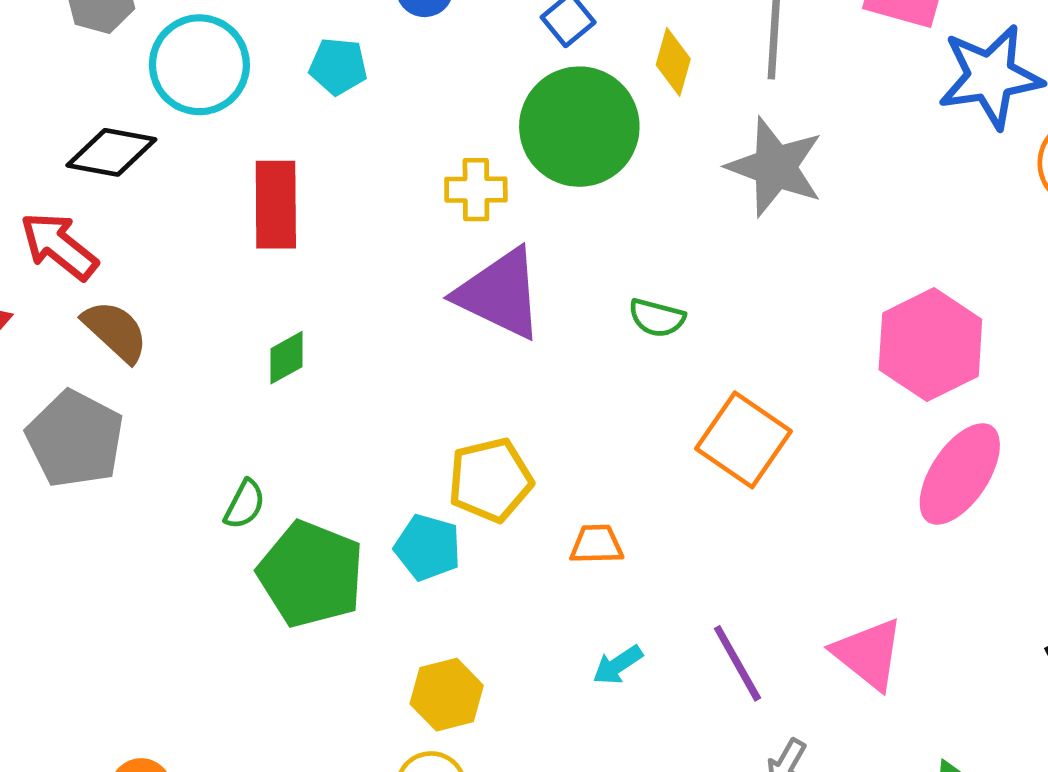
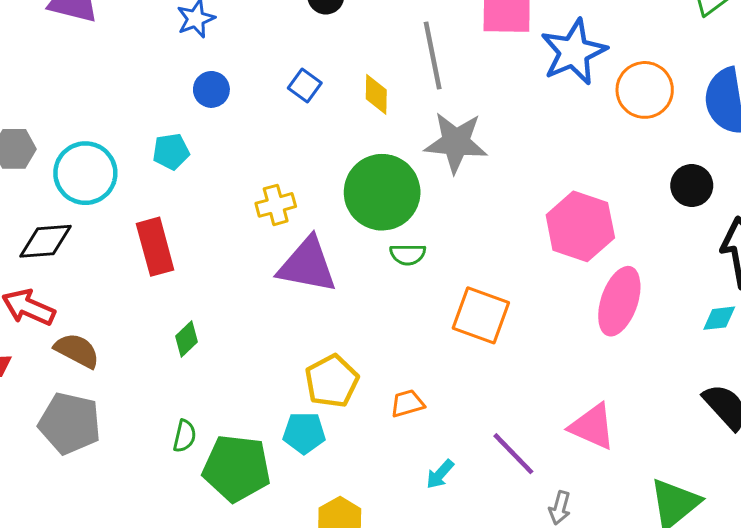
green circle: (579, 127) -> (382, 192), moved

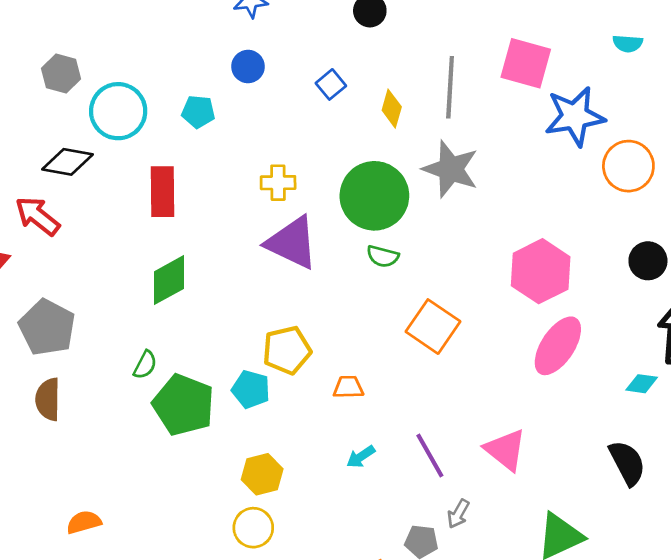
green diamond: (187, 339) -> (169, 280), size x1.6
brown semicircle: (77, 351) -> (48, 399), moved, turned -132

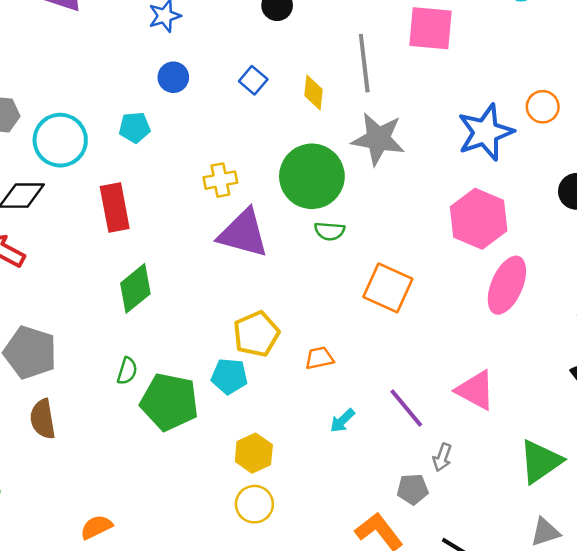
blue star: (575, 116) -> (485, 132), moved
orange circle: (628, 166) -> (543, 107), size x0.7

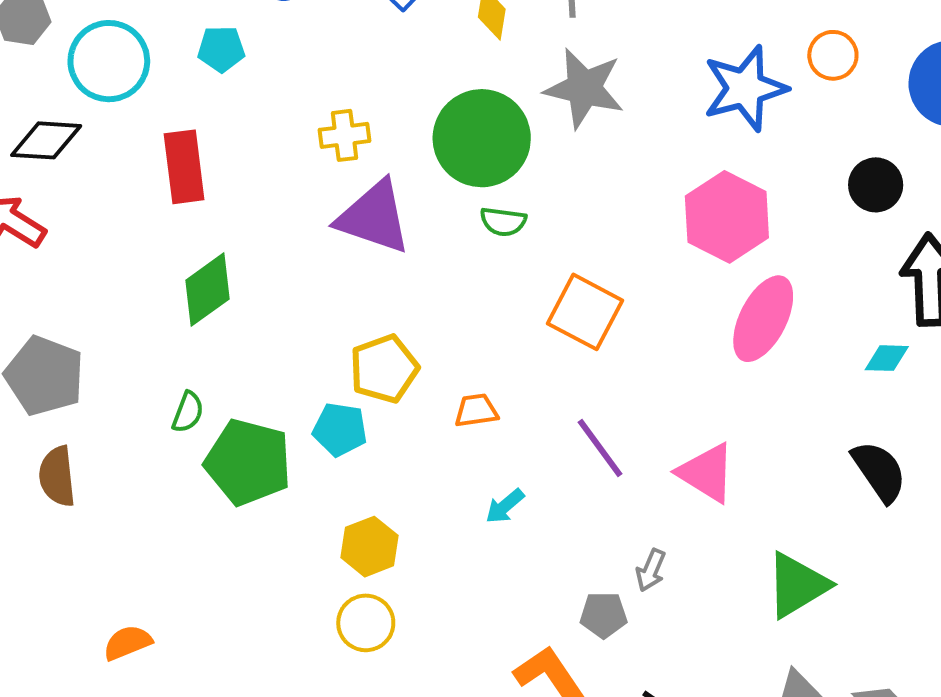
purple line: (406, 408) -> (600, 448), moved

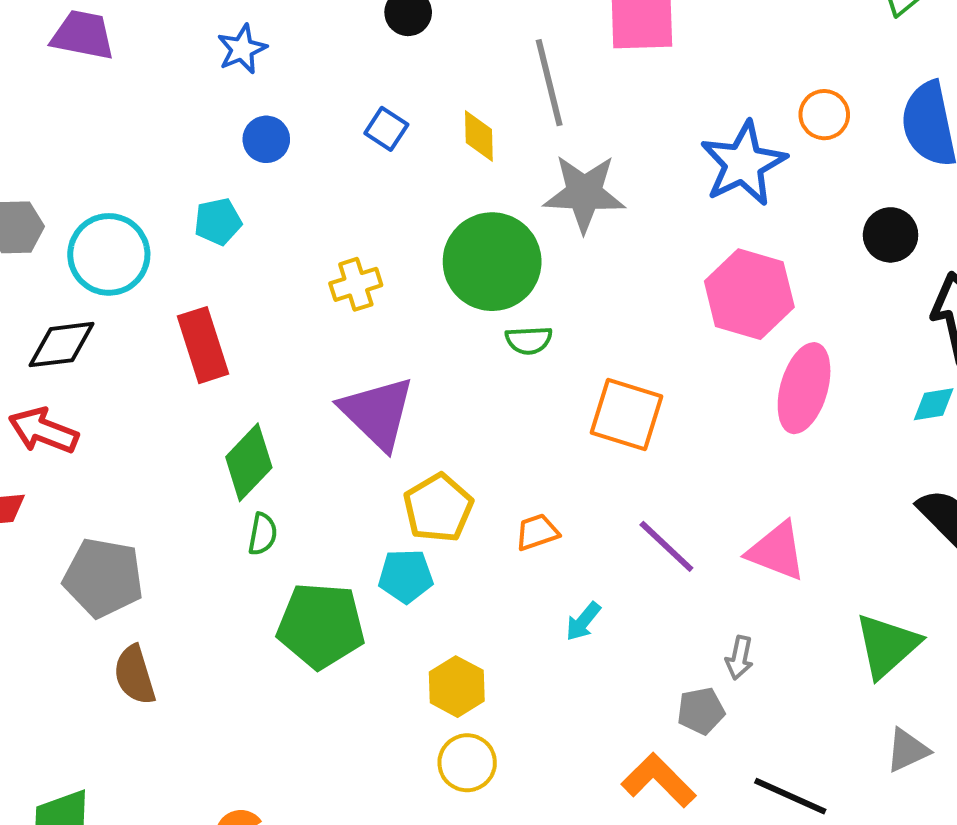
purple triangle: (374, 217) -> (377, 413), moved, turned 36
green semicircle: (188, 412) -> (263, 534), moved

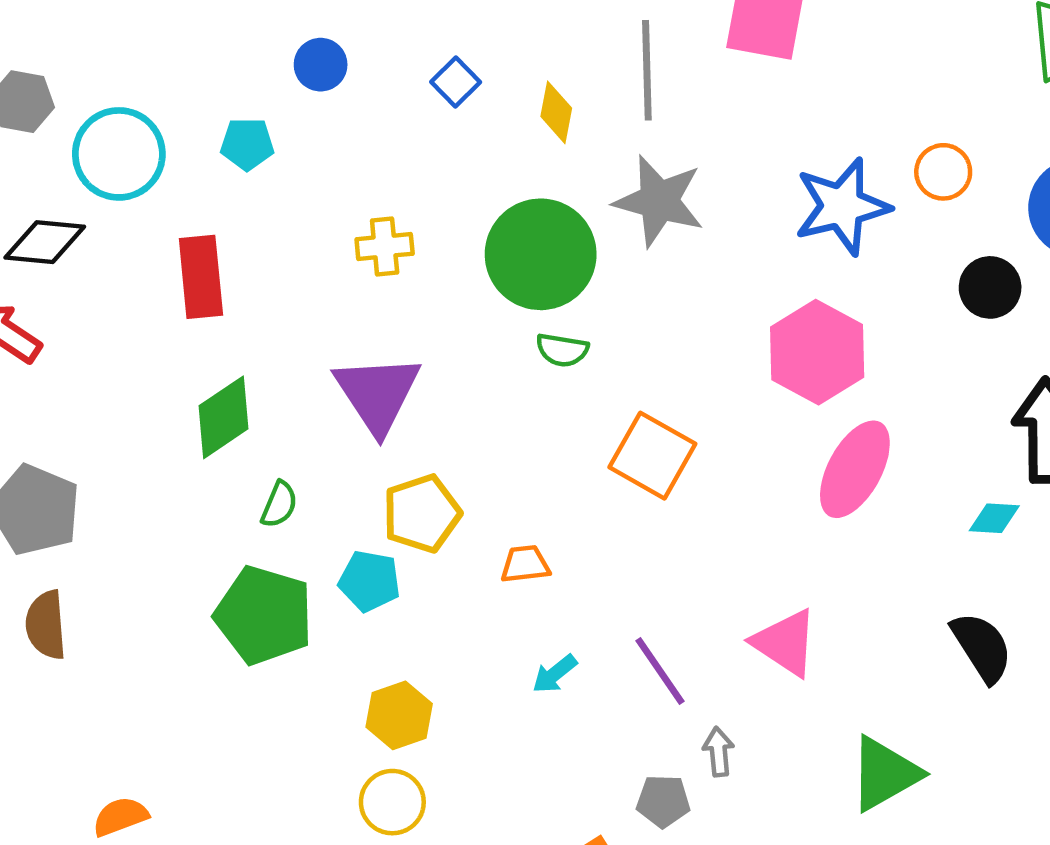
black circle: (891, 235) -> (990, 287), moved
green semicircle: (263, 534) -> (279, 505), moved
purple line: (666, 546) -> (660, 671), moved
gray arrow: (739, 658) -> (719, 752), turned 150

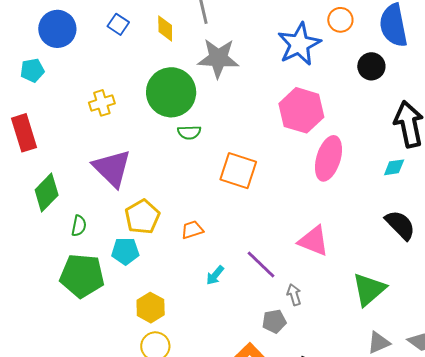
blue circle: (321, 65) -> (57, 29), size x1.6

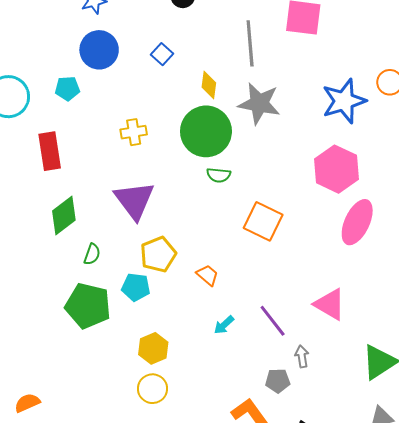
yellow diamond: (165, 29) -> (209, 85), moved
orange trapezoid: (192, 230) -> (207, 275), turned 50

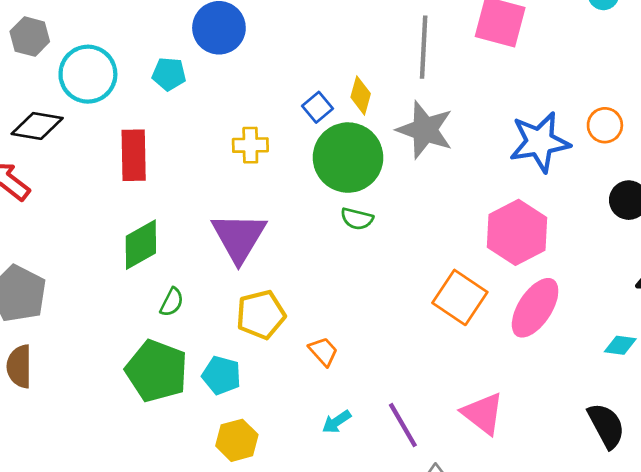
blue square: (162, 54) -> (317, 107), moved
orange square: (263, 221) -> (460, 297), moved
cyan pentagon: (136, 287) -> (221, 375), moved

